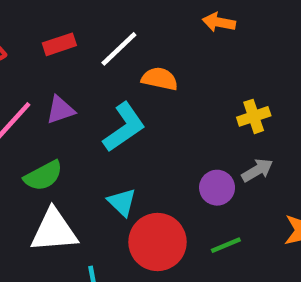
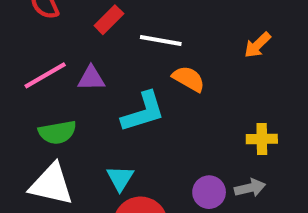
orange arrow: (219, 22) -> (257, 45), turned -72
red rectangle: (59, 44) -> (109, 20), turned -44
white line: (119, 49) -> (161, 41), turned 36

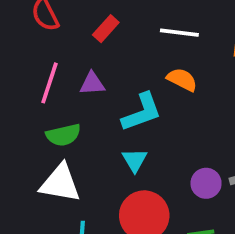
white line: (161, 41) -> (179, 33), moved
pink line: (45, 75) -> (49, 83), turned -39
cyan triangle: (120, 178) -> (135, 160), moved

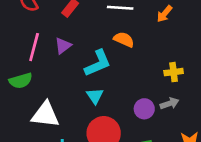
purple triangle: (92, 84) -> (63, 46), turned -30
green semicircle: (63, 135) -> (21, 81), moved

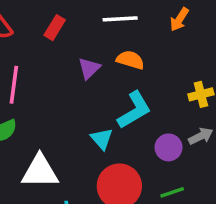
purple triangle: (63, 46) -> (89, 68), moved
cyan L-shape: (98, 63) -> (134, 110), moved

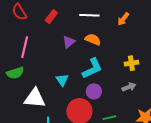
cyan triangle: (102, 139) -> (62, 80), moved
purple circle: (169, 147) -> (94, 91), moved

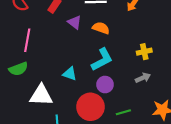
purple triangle: (69, 42) -> (75, 22), moved, turned -40
cyan triangle: (62, 80) -> (70, 74), turned -32

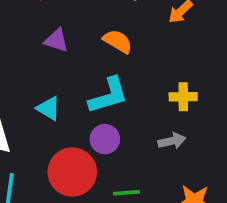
purple triangle: (75, 22) -> (56, 40), moved, turned -32

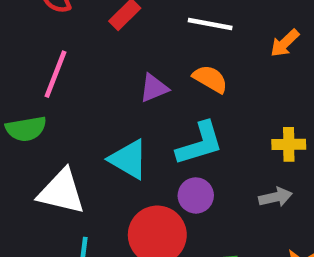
purple triangle: (56, 40) -> (154, 88), moved, turned -40
cyan triangle: (49, 108) -> (128, 159), size x1.4

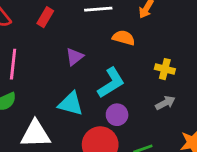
orange semicircle: (210, 79) -> (124, 38), moved
yellow cross: (289, 144) -> (165, 69), turned 30

